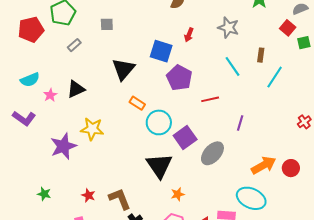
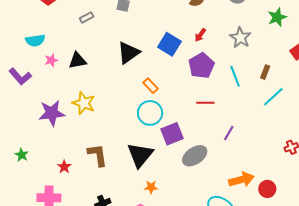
purple pentagon: (179, 78) -> (201, 66), moved
orange rectangle: (137, 103) -> (150, 86), moved
brown L-shape: (120, 199) -> (98, 155), moved

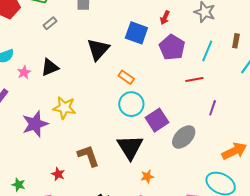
cyan line: (235, 76) -> (207, 51), turned 55
red line: (205, 103) -> (194, 80), moved
green star: (22, 155) -> (18, 185), moved

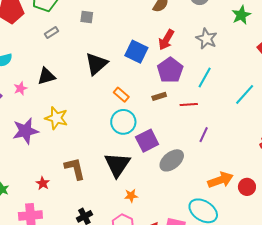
red arrow: (165, 18) -> (166, 40), size x1.5
brown rectangle: (236, 41) -> (159, 96), moved, turned 56
pink star: (24, 72) -> (20, 88), moved

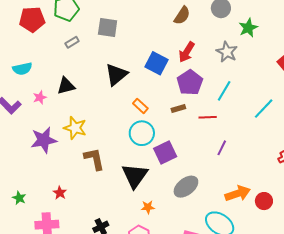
green star: (241, 15) -> (248, 28), moved
gray square: (87, 17) -> (108, 28), size x1.5
gray ellipse: (172, 160) -> (186, 187), moved
brown L-shape: (75, 169) -> (94, 159), moved

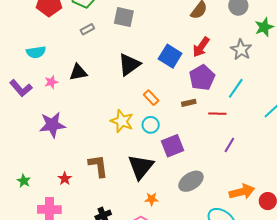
yellow star: (75, 128) -> (122, 121), moved
cyan circle: (142, 133) -> (151, 125), size x0.7
brown L-shape: (94, 159) -> (98, 166), moved

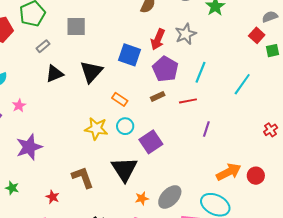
gray star: (241, 50) -> (186, 34), moved, turned 30
black triangle: (78, 72) -> (54, 74), moved
green star: (24, 181) -> (12, 188), moved
gray ellipse: (191, 181) -> (170, 197), moved

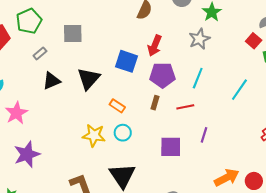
gray star: (186, 34) -> (199, 39), moved
purple pentagon: (165, 69) -> (162, 75), turned -30
brown rectangle: (158, 96) -> (155, 103), turned -48
pink star: (19, 105) -> (16, 113), size x1.6
purple square: (151, 142) -> (171, 147), moved, turned 35

